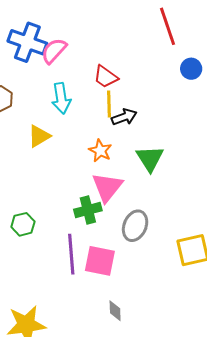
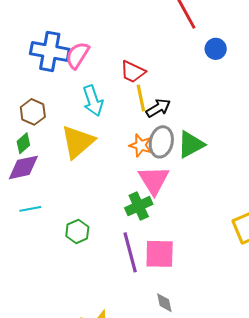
yellow triangle: (39, 136) -> (78, 142), size x1.5
green triangle: (150, 158) -> (191, 144), turned 44
gray ellipse: (135, 226) -> (161, 142), moved
gray diamond: (115, 311) -> (164, 303), moved

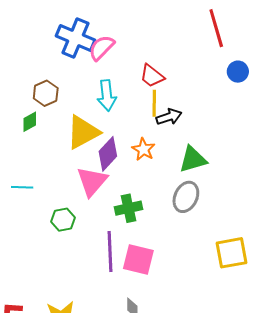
gray ellipse: (161, 142) -> (186, 197), moved
purple diamond: (23, 167) -> (108, 154), moved, turned -48
pink triangle: (154, 180) -> (92, 181), moved

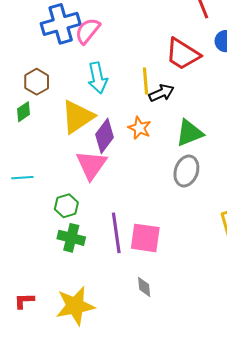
blue cross: (75, 38) -> (61, 24), turned -33
red trapezoid: (152, 76) -> (183, 54), moved, size x1.4
green cross: (128, 208) -> (71, 238), moved, turned 32

